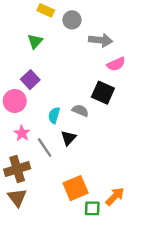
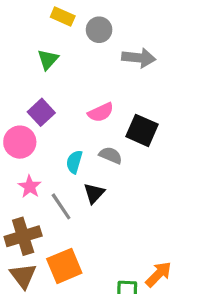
pink semicircle: (116, 64) -> (101, 112), moved
orange square: (76, 188) -> (64, 266), moved

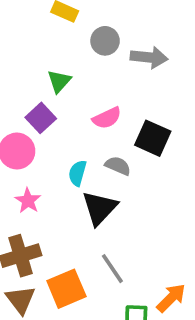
gray circle: (99, 30) -> (105, 41), moved
green triangle: (48, 59) -> (59, 81), moved
black triangle: (94, 193) -> (100, 208), size x1.5
gray line: (61, 206) -> (112, 269), moved

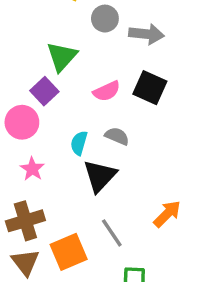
green triangle: (59, 81) -> (62, 57), size x1.4
black square: (153, 138) -> (150, 88), moved
orange arrow: (171, 298) -> (167, 214), moved

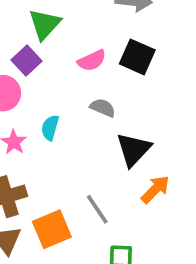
cyan semicircle: (79, 143) -> (50, 128), moved
black triangle: (100, 176) -> (134, 149), moved

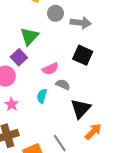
pink semicircle: (92, 61) -> (50, 69), moved
cyan semicircle: (50, 128) -> (42, 96), moved

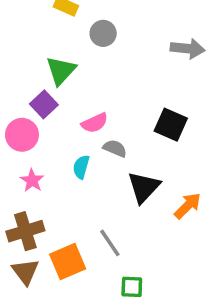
gray arrow: (81, 23) -> (188, 49), moved
black square: (83, 55) -> (171, 125), moved
orange arrow: (93, 132) -> (188, 206), moved

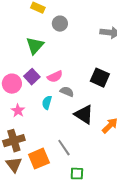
purple square: (44, 104) -> (32, 77), moved
black triangle: (144, 187) -> (84, 115), turned -40

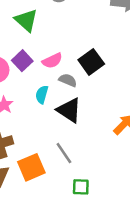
green triangle: (35, 46) -> (26, 20), turned -30
black square: (100, 78) -> (91, 62), moved, turned 30
black triangle: (84, 115) -> (69, 110), moved

